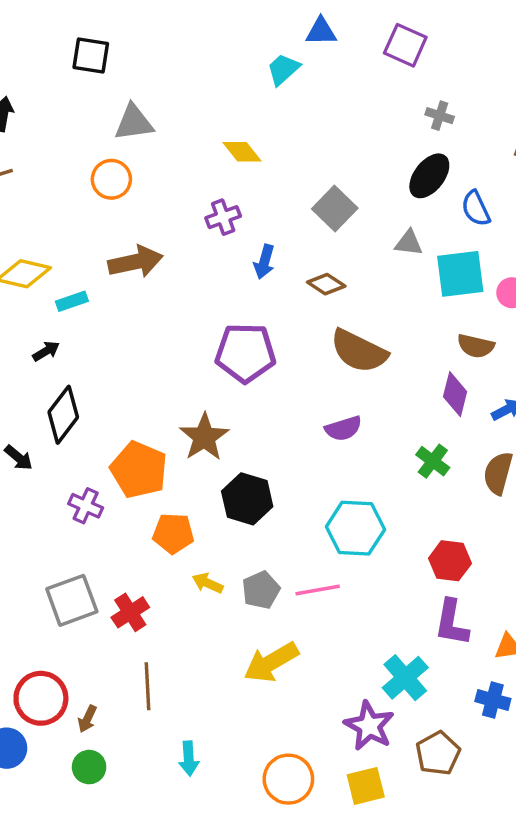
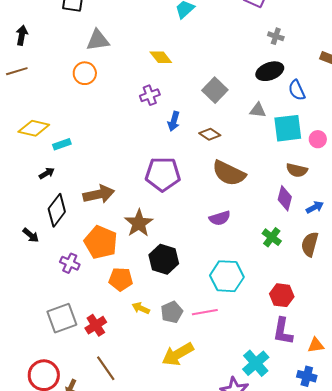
black ellipse: (429, 176) -> (270, 71), turned 32
brown arrow: (135, 262) -> (99, 194), moved
brown line: (147, 686) -> (106, 368), turned -32

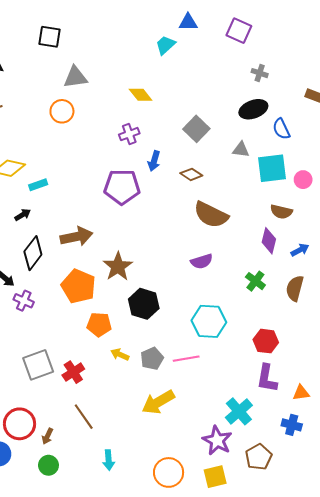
purple pentagon: (163, 174) -> (122, 187), moved
purple cross: (70, 263) -> (24, 301), moved

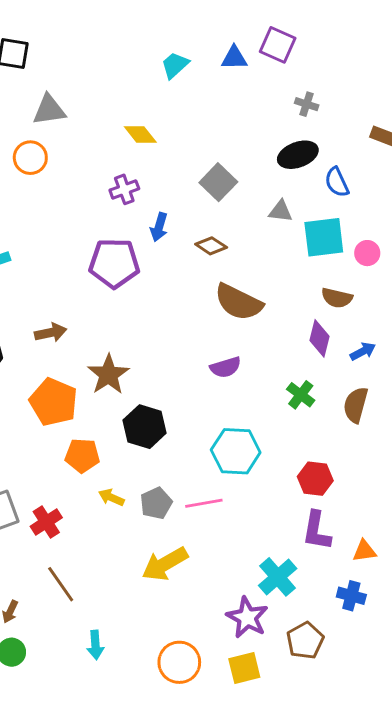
blue triangle: (188, 22) -> (234, 58), moved
brown arrow: (76, 237) -> (51, 333), size x0.7

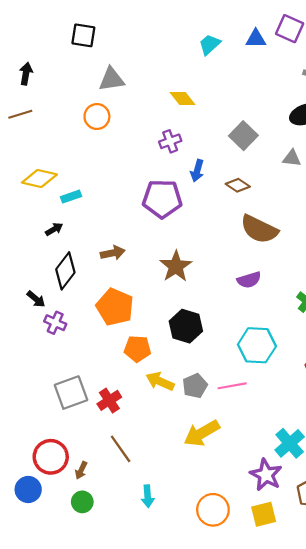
brown star: (108, 375) -> (176, 266), moved
yellow arrow: (111, 497) -> (160, 381), size x1.4

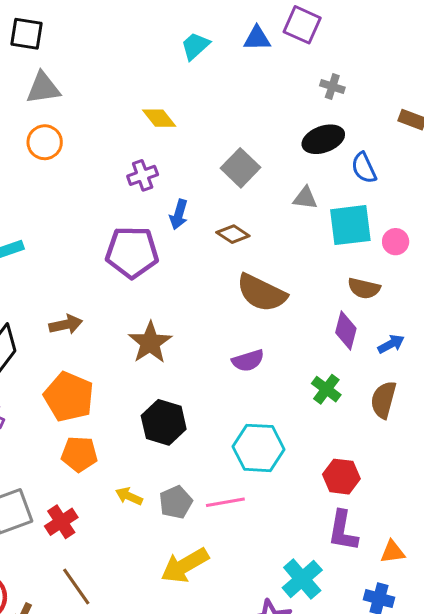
gray triangle: (112, 79) -> (43, 88), moved
orange pentagon: (137, 349) -> (79, 454), moved
yellow arrow: (160, 381) -> (129, 496), size x0.7

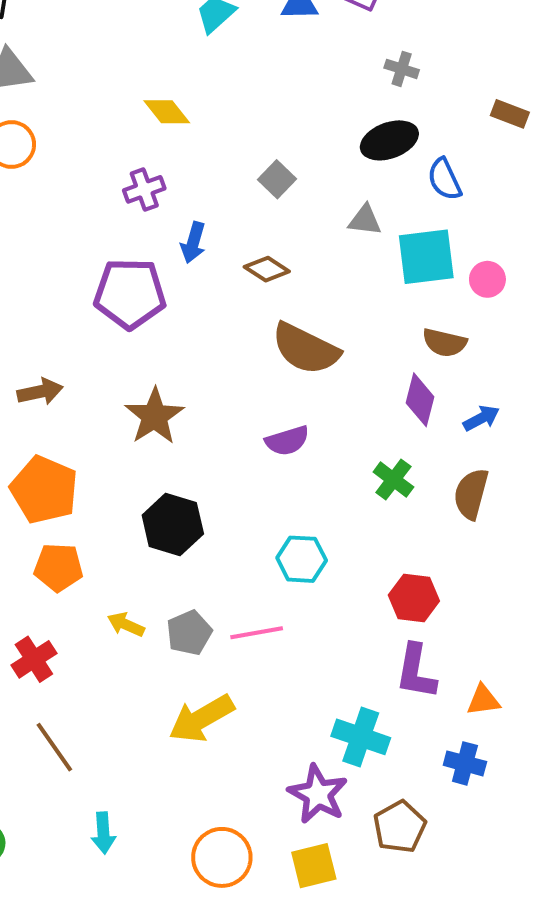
gray square: (240, 168) -> (277, 179), size x0.7
cyan hexagon: (259, 448) -> (302, 559), size x0.7
cyan cross: (302, 579) -> (361, 737), turned -30

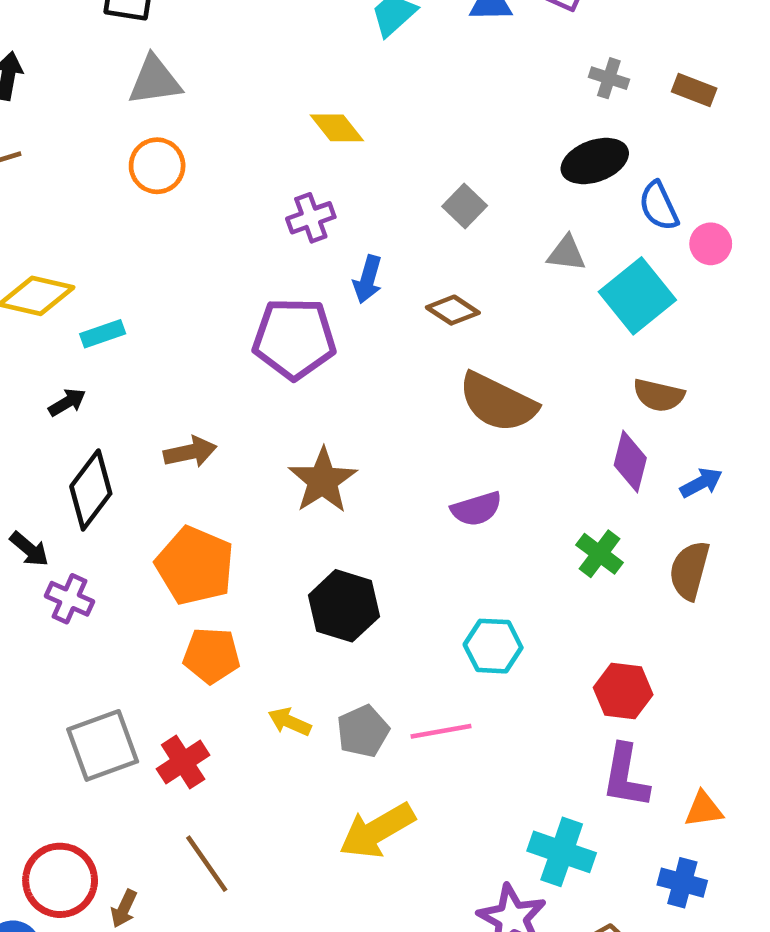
brown rectangle: (510, 114) -> (694, 90), moved
cyan square: (426, 257) -> (637, 296), turned -32
pink circle: (487, 279) -> (711, 244), moved

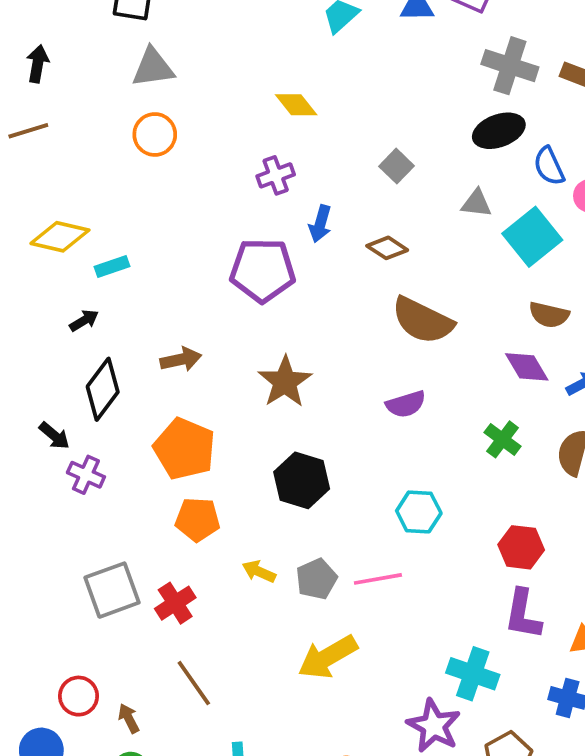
gray cross: (609, 78) -> (510, 66), size x1.8
purple diamond: (630, 462) -> (527, 367), turned -45
red circle: (60, 880) -> (79, 696), size x0.7
brown arrow: (124, 909) -> (129, 718), turned 128

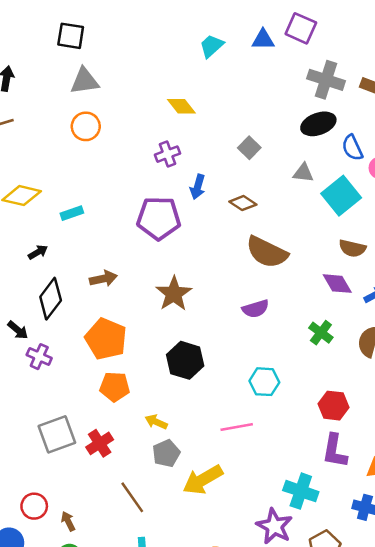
cyan rectangle: (112, 266) -> (72, 213), moved
gray pentagon: (317, 579) -> (166, 453), moved
brown line: (194, 683) -> (132, 497), moved

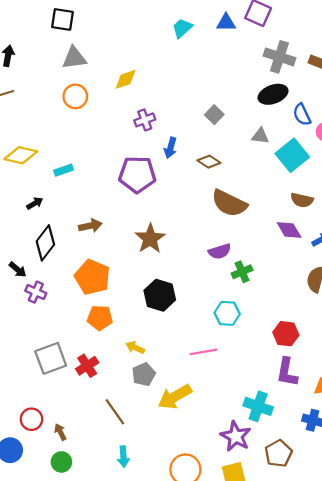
yellow diamond: (181, 106) -> (126, 79), moved, turned -70
green cross: (321, 333) -> (242, 272), moved, turned 30

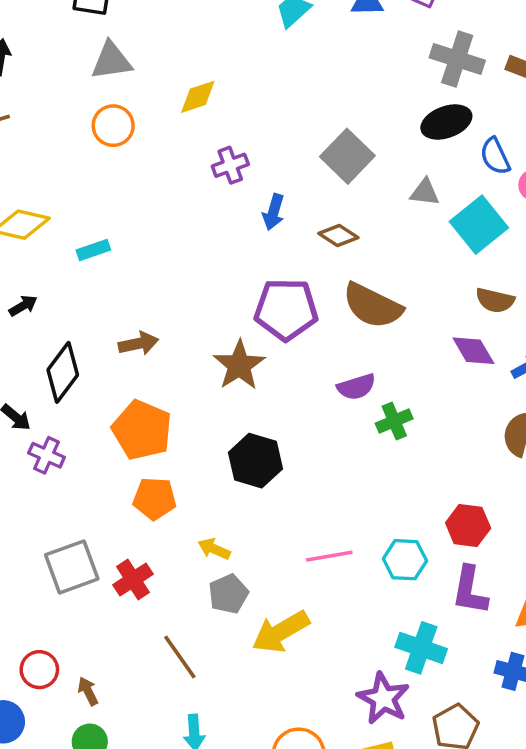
gray square: (214, 115) -> (347, 156), size x1.6
purple pentagon: (137, 174) -> (286, 309), moved
black arrow: (35, 203) -> (23, 306), moved
cyan hexagon: (227, 313) -> (405, 560), moved

